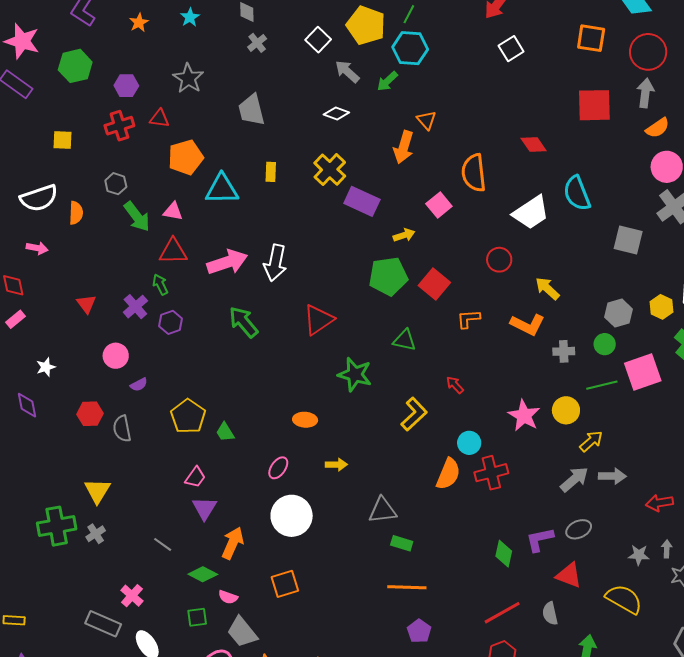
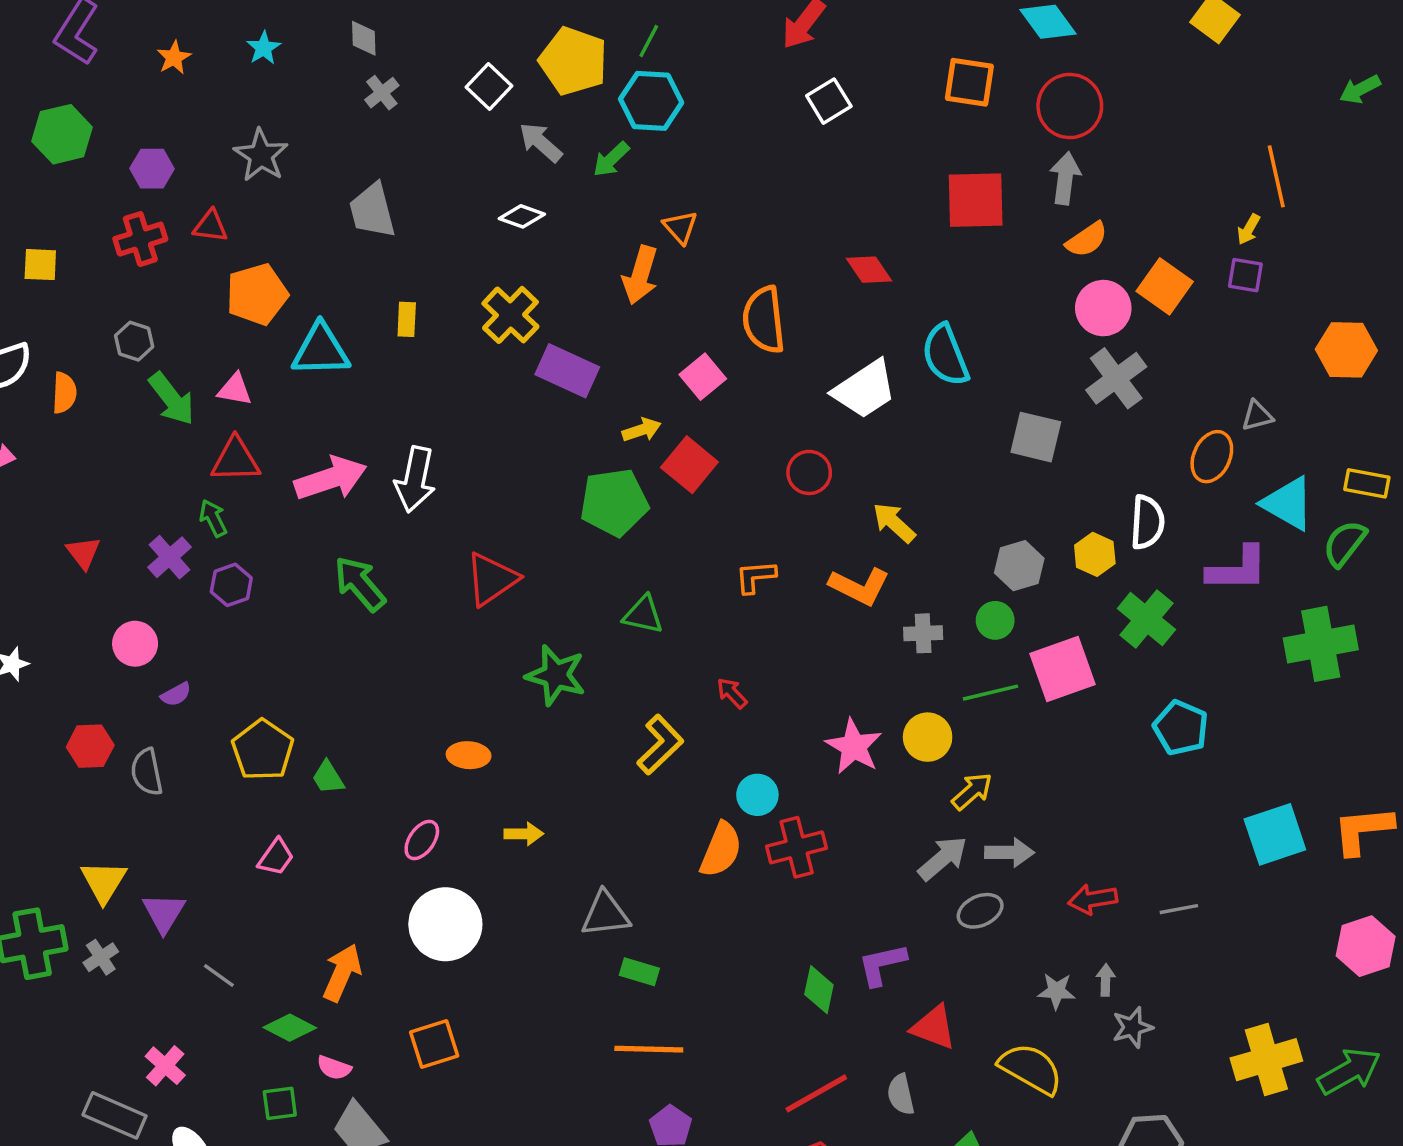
red square: (434, 284) -> (689, 465), moved
purple triangle: (204, 508) -> (164, 913), moved
gray ellipse: (579, 529) -> (980, 911), moved

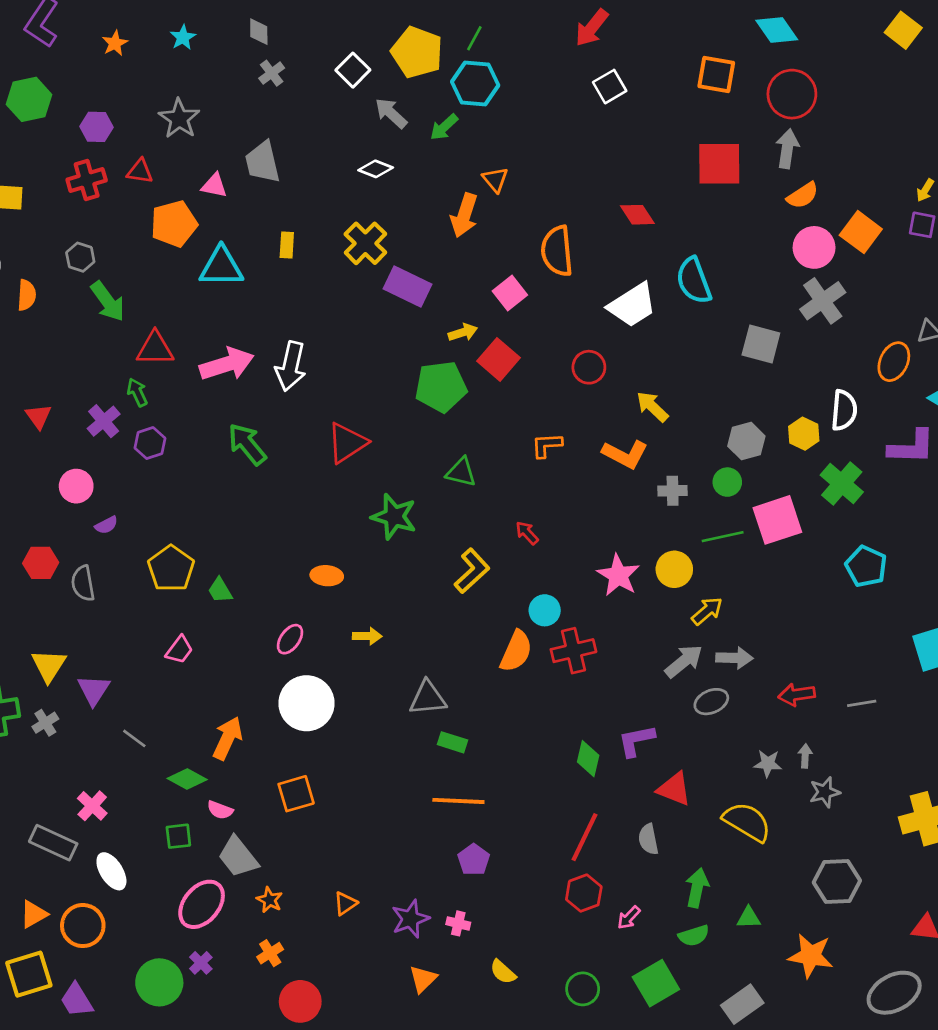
pink triangle: (235, 389) -> (214, 186), moved
red line: (816, 1093) -> (584, 837), turned -36

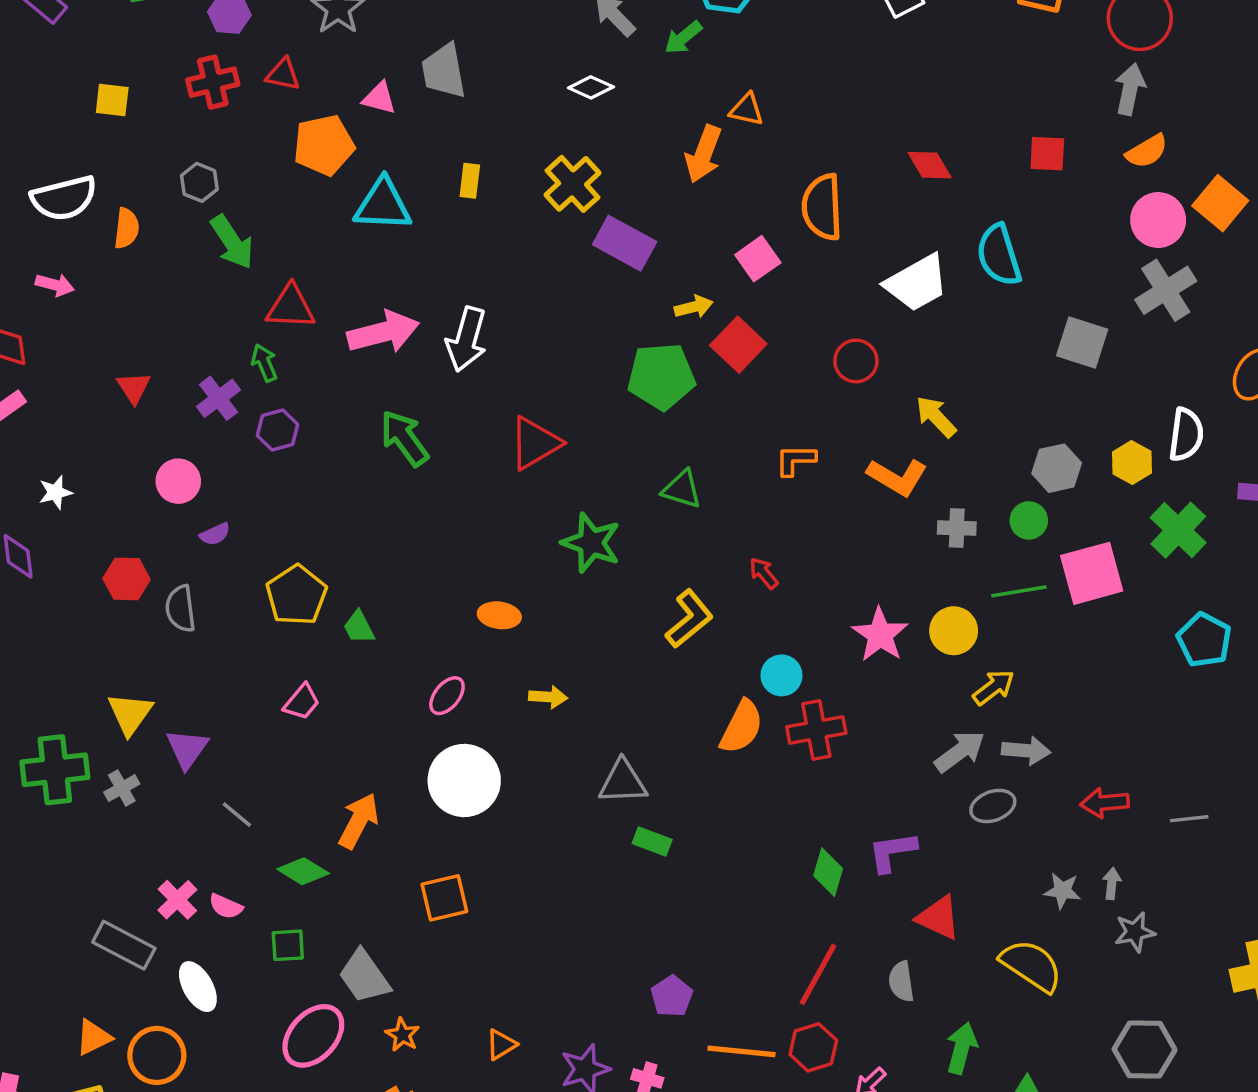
red square: (719, 164) -> (1047, 154), moved, size x0.6
orange triangle: (495, 180) -> (747, 110), turned -40
orange line: (458, 801) -> (741, 1051), moved
pink semicircle: (220, 810) -> (226, 906), moved

